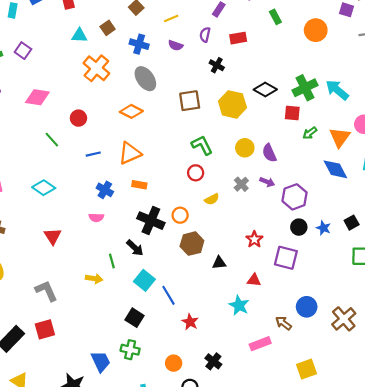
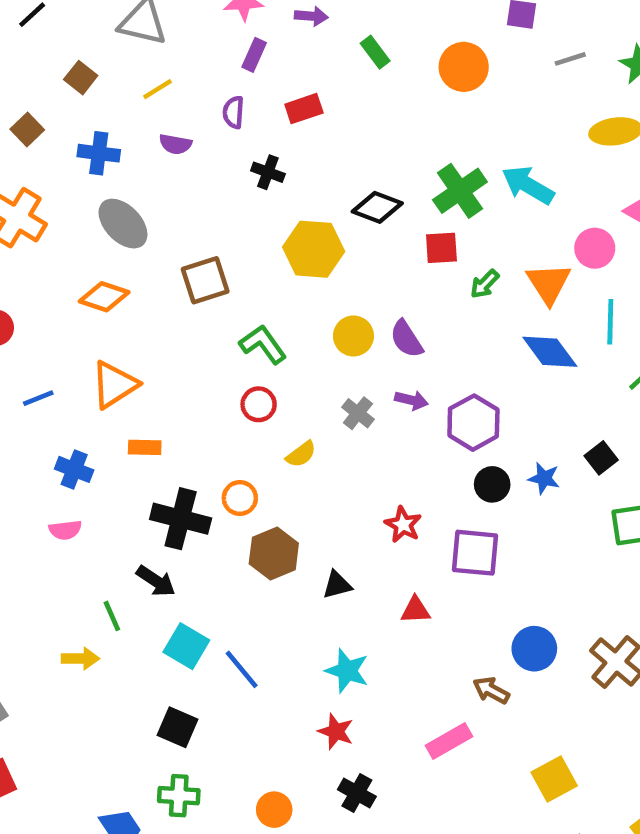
brown square: (190, 101) -> (205, 280), moved
cyan star: (239, 305) -> (347, 671), moved
red star: (190, 322) -> (336, 731), moved

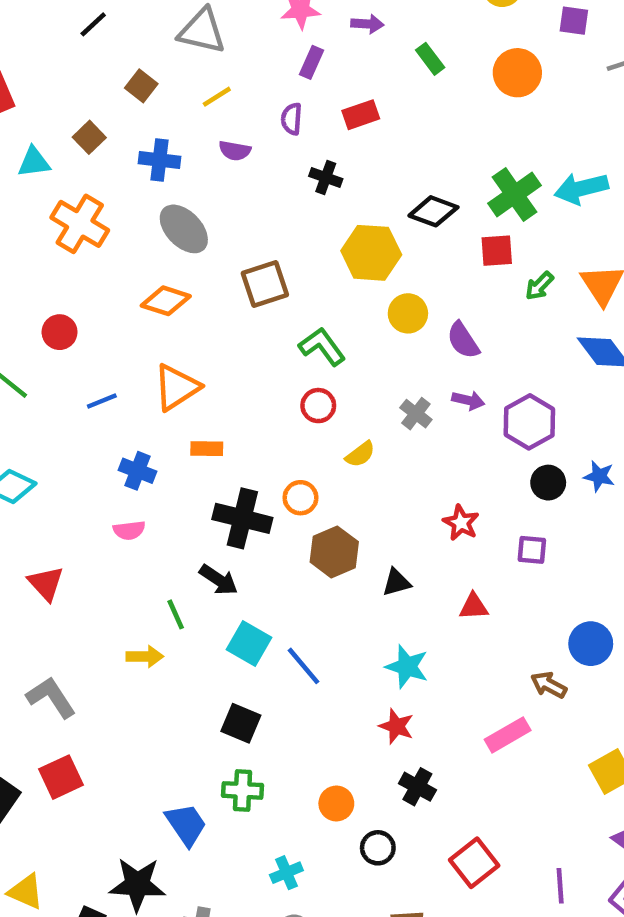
cyan arrow: (528, 185) -> (581, 188), turned -44
yellow circle: (353, 336) -> (408, 313), moved
purple square: (475, 553) -> (532, 550), size x0.6

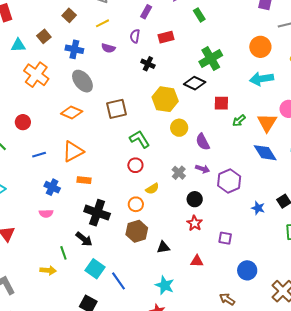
orange circle: (517, 73) -> (260, 47), moved
green cross: (515, 194) -> (211, 59), moved
black circle: (548, 483) -> (195, 199), moved
orange circle: (300, 498) -> (136, 204), moved
blue circle: (591, 644) -> (247, 270), moved

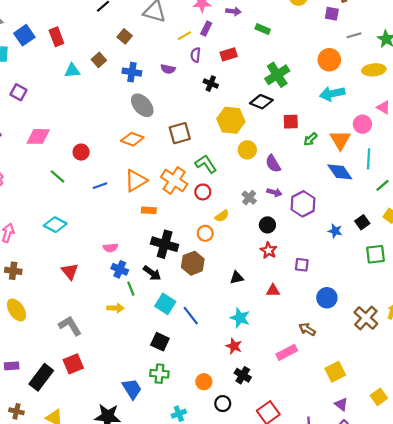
green rectangle: (199, 15) -> (263, 29), turned -32
yellow line: (102, 23) -> (184, 36), moved
orange cross: (36, 75) -> (174, 180), moved
blue cross: (52, 187) -> (120, 269), moved
brown hexagon: (137, 231) -> (193, 263), moved

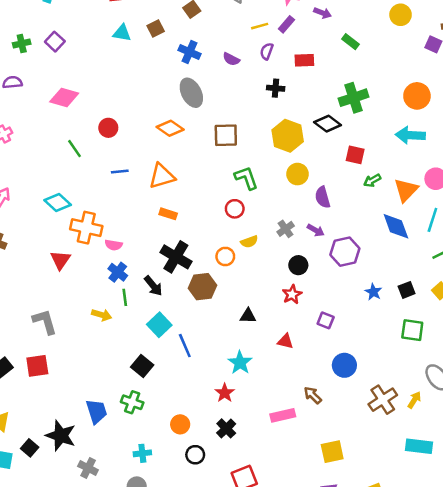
black cross: (211, 84) -> (276, 88), turned -32
orange cross: (174, 180) -> (86, 228), moved, turned -35

